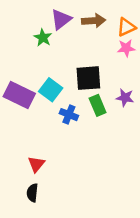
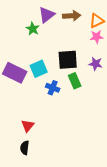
cyan square: (51, 90) -> (39, 69), turned 30
purple star: (125, 98) -> (96, 64), moved

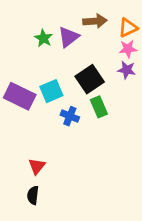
purple triangle: (47, 15) -> (69, 37), moved
black square: (68, 60) -> (90, 79), turned -30
purple star: (96, 64) -> (127, 70), moved

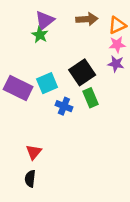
purple triangle: (69, 37) -> (45, 20), moved

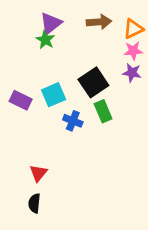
purple rectangle: (18, 88) -> (21, 100), size x0.7

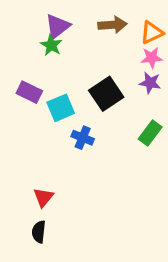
purple rectangle: (21, 100) -> (29, 92), moved
green rectangle: (103, 111) -> (150, 133), moved, turned 60

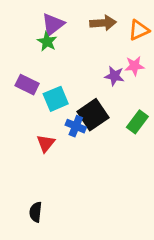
pink star: (152, 58) -> (135, 66), moved
purple star: (150, 83) -> (114, 76), moved
black square: (106, 94) -> (93, 115), moved
red triangle: (43, 197) -> (46, 143), moved

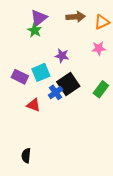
purple star: (114, 76) -> (62, 56), moved
purple rectangle: (27, 85) -> (20, 77), moved
blue cross: (76, 126) -> (56, 92), turned 32
red triangle: (46, 143) -> (34, 105), turned -48

